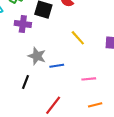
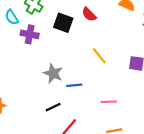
purple cross: (23, 24) -> (30, 34), moved
black line: (25, 82) -> (53, 107), moved, turned 40

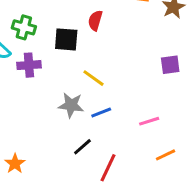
red semicircle: (89, 14) -> (95, 20), turned 77
yellow line: (99, 56) -> (93, 78), moved

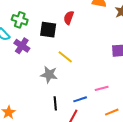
purple cross: (29, 65) -> (22, 46), turned 35
blue line: (101, 113) -> (80, 99), moved
black line: (82, 147) -> (55, 103), turned -56

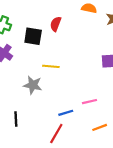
yellow line: (65, 57) -> (51, 66), turned -35
black line: (55, 103) -> (16, 119), moved

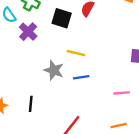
pink line: (89, 102) -> (122, 93), moved
blue line: (66, 113) -> (81, 77), moved

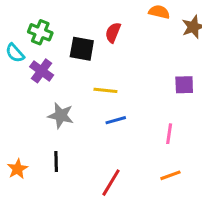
gray star: (54, 70) -> (61, 116), moved
pink line: (122, 93) -> (169, 134), turned -70

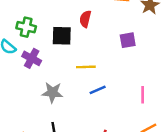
purple square: (184, 85) -> (128, 40), moved

